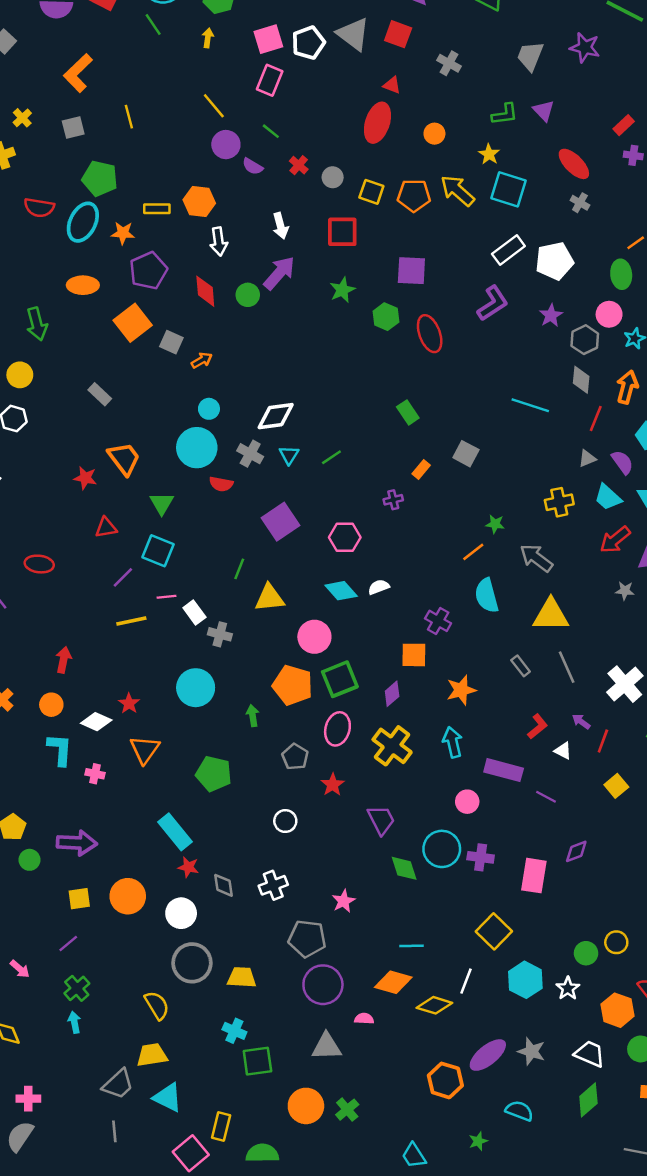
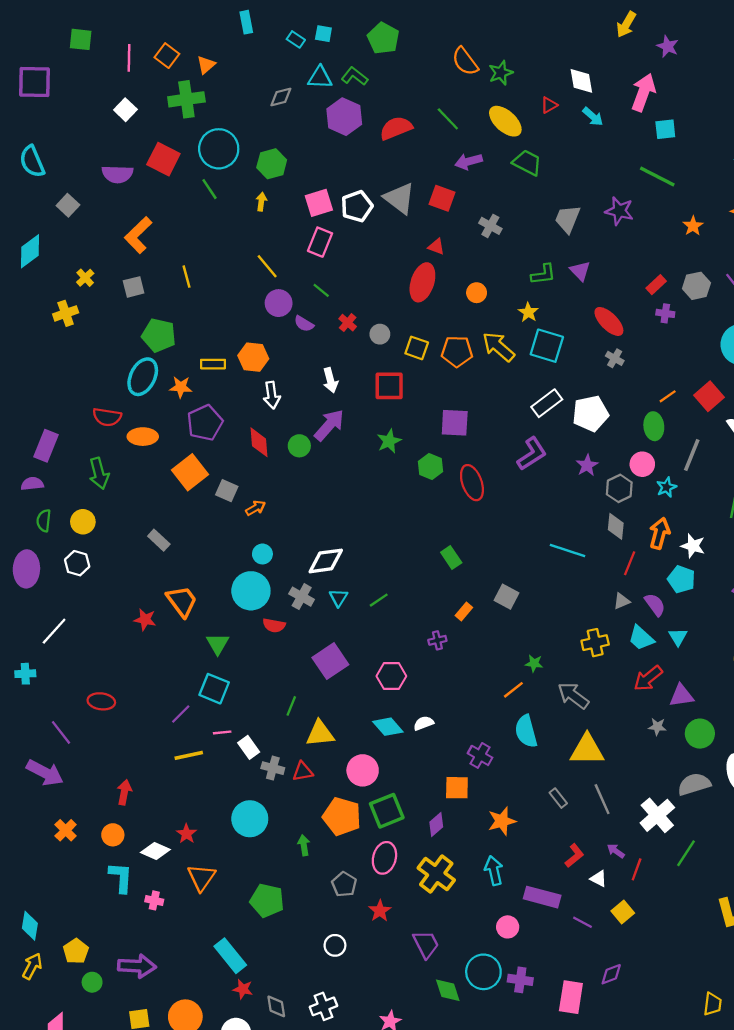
red semicircle: (39, 208) -> (107, 417), moved
red triangle: (106, 528) -> (303, 772), moved
yellow square: (616, 786) -> (623, 912), moved

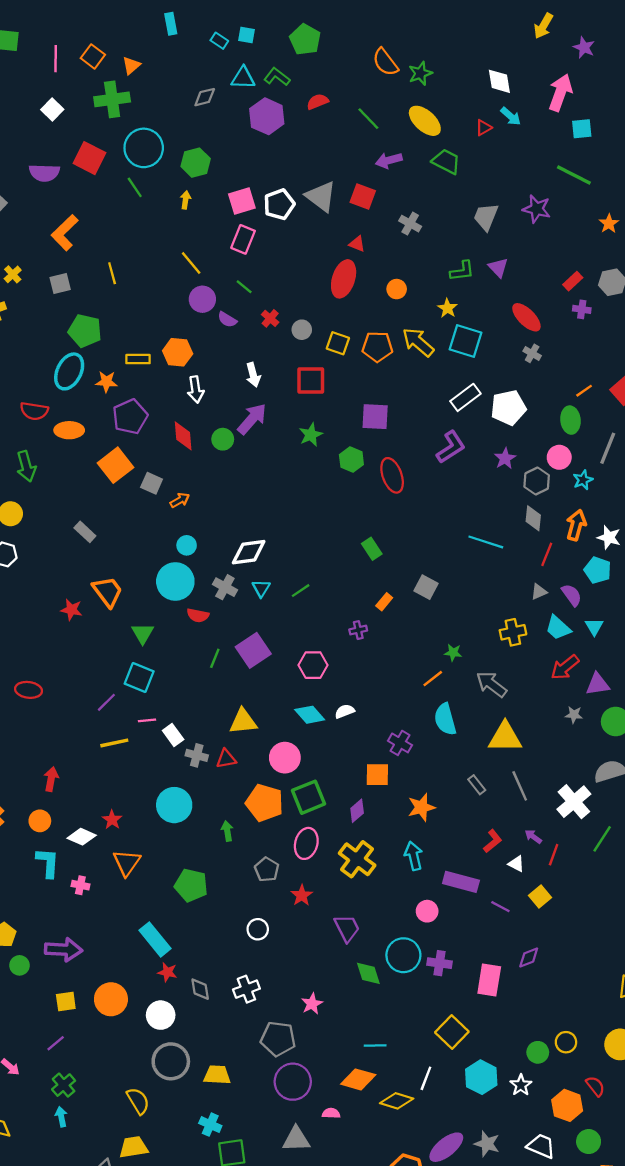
red triangle: (549, 105) -> (484, 128), moved
red semicircle: (396, 128) -> (318, 102), moved, size x0.7
green line: (291, 706) -> (215, 658), moved

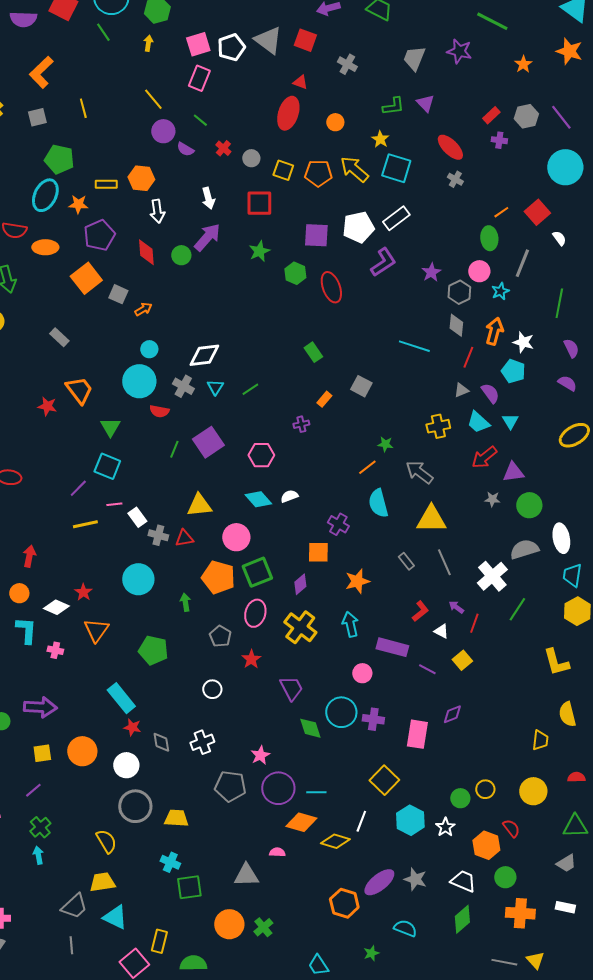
white pentagon: (508, 408) -> (358, 227), moved
purple circle: (293, 1082) -> (278, 788), moved

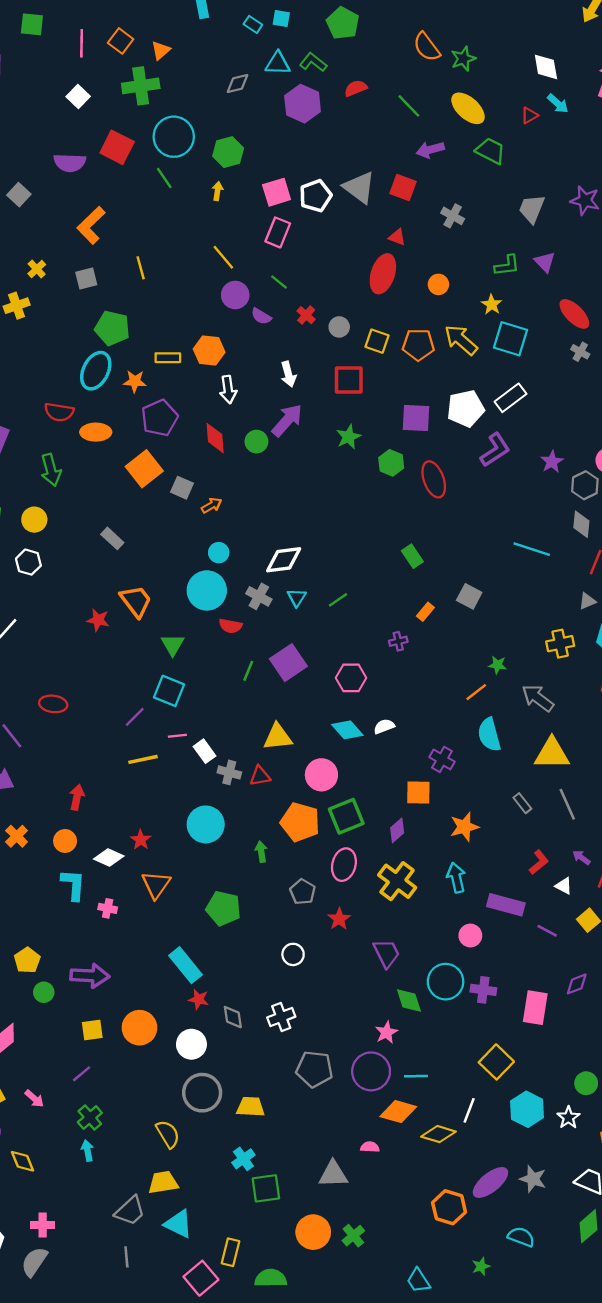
pink star: (260, 755) -> (386, 1032), moved
cyan cross: (170, 862) -> (243, 1159), turned 30

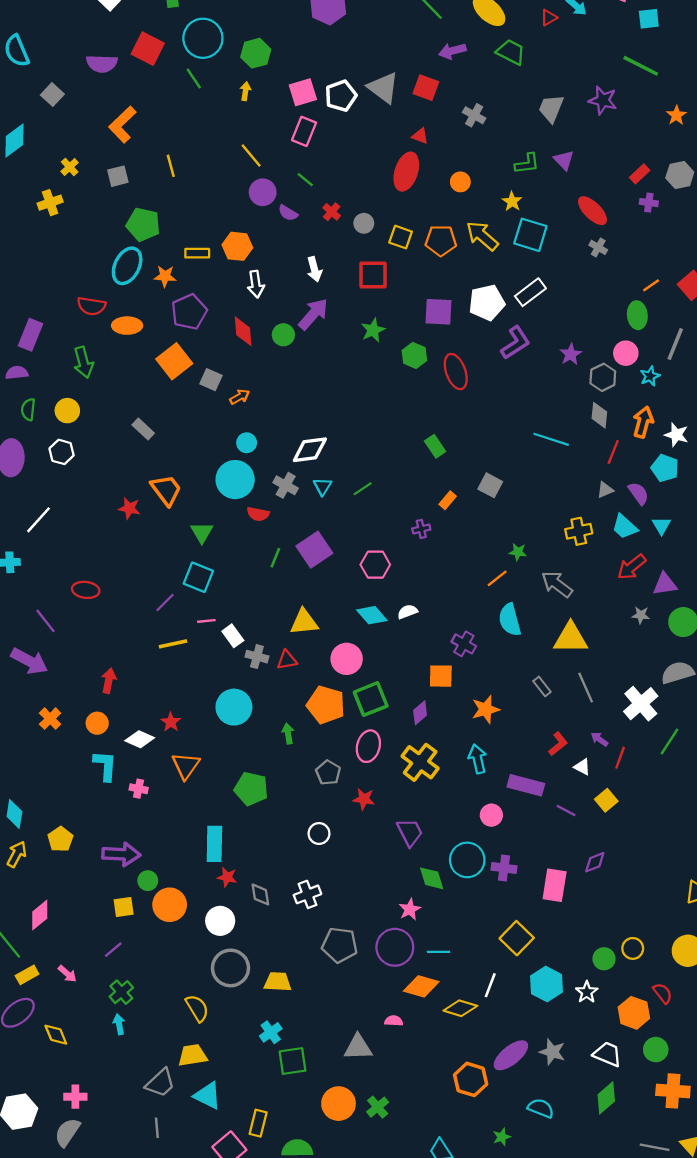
red star: (339, 919) -> (364, 799), turned -30
cyan rectangle: (186, 965) -> (214, 844), turned 40
green circle: (44, 992) -> (148, 881), moved

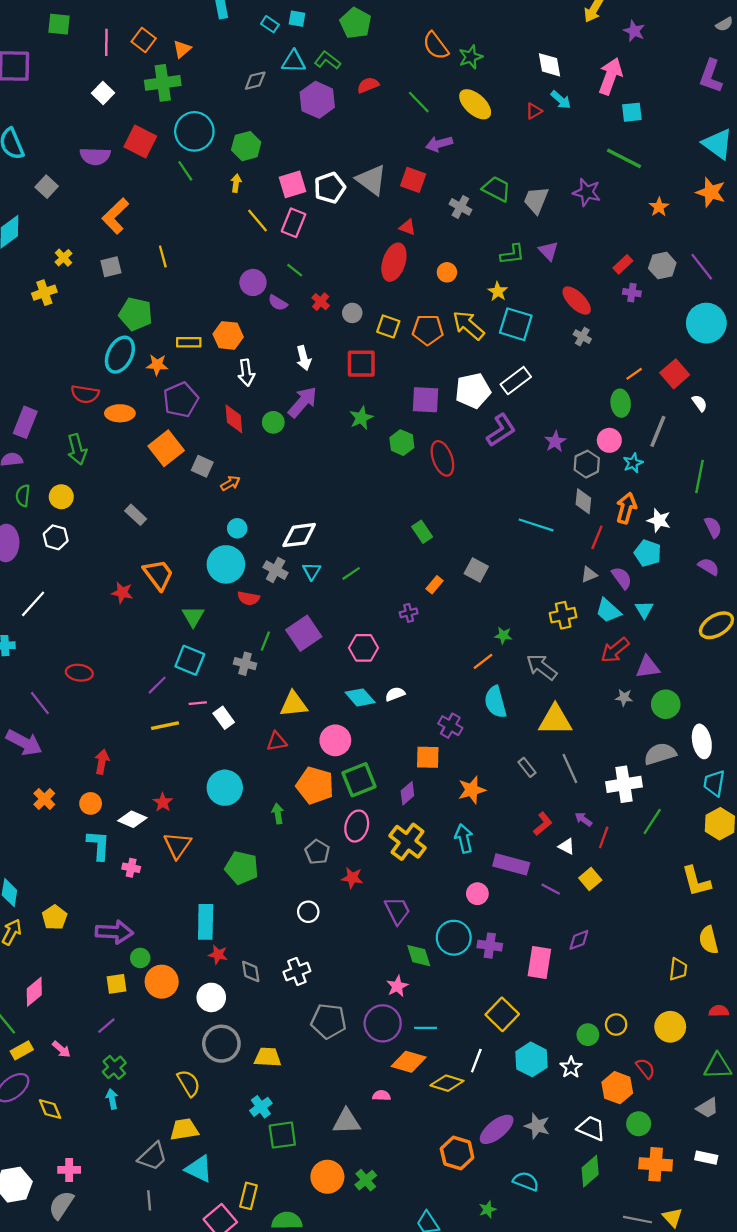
green trapezoid: (511, 52) -> (497, 189), moved
yellow line: (251, 155) -> (257, 220), moved
gray cross: (257, 657) -> (245, 664), moved
white cross: (641, 704) -> (624, 784), turned 32

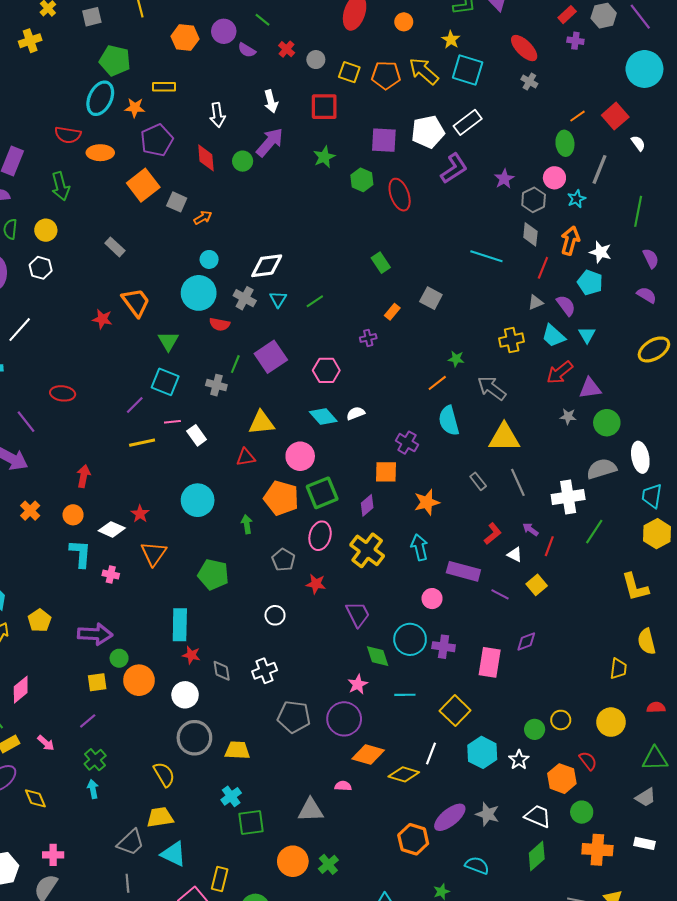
orange hexagon: (228, 335) -> (185, 38), moved
cyan line: (426, 1028) -> (405, 695), moved

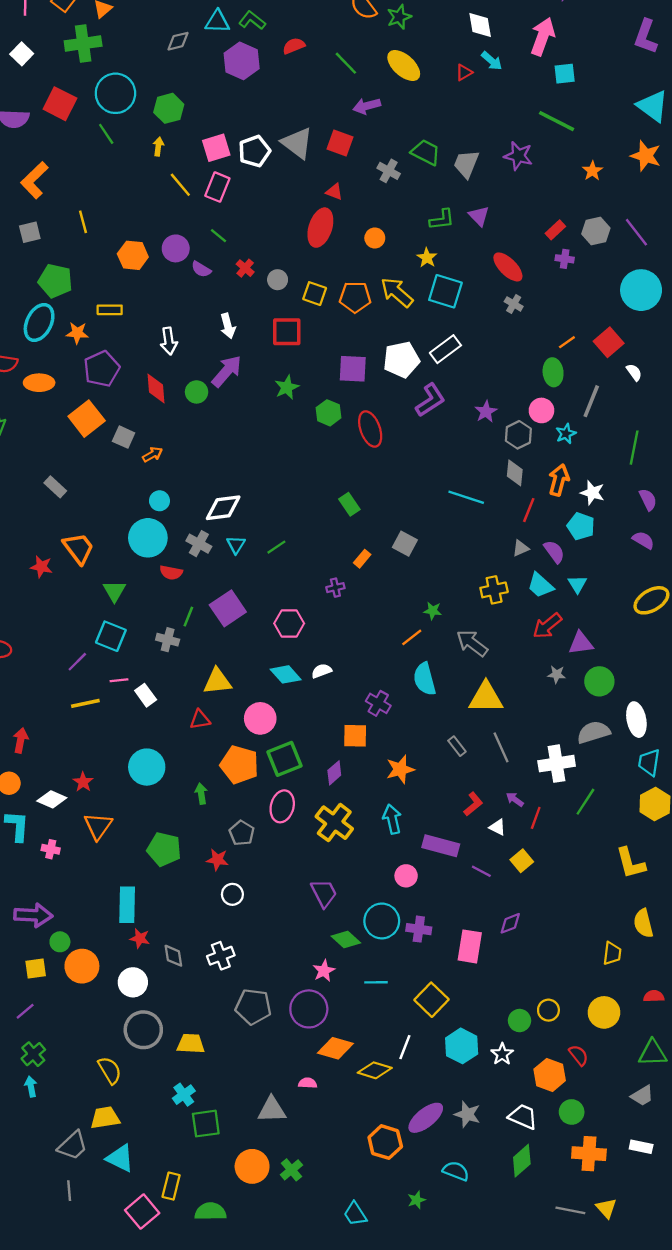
red star: (316, 584) -> (217, 860), moved
green diamond: (378, 656) -> (346, 939), turned -30

